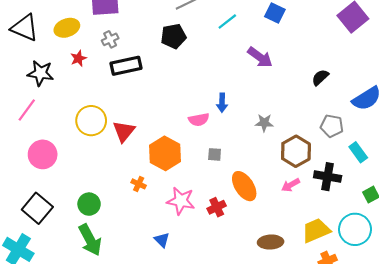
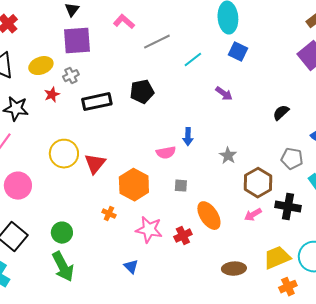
black pentagon: (173, 36) -> (142, 92), moved
gray cross: (110, 39) -> (71, 76), moved
purple arrow: (260, 57) -> (224, 94), size x0.7
gray star: (264, 123) -> (228, 156), turned 30

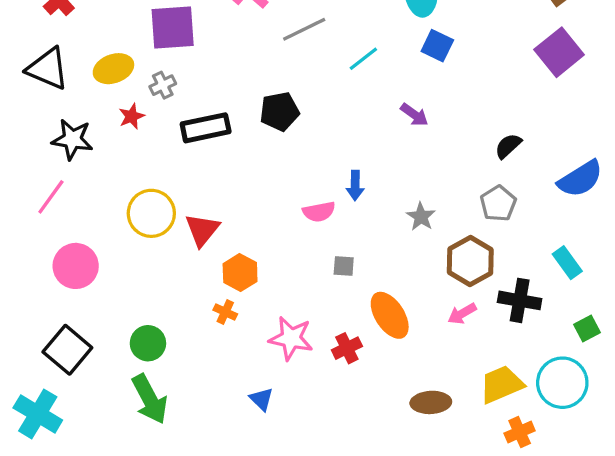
gray pentagon: (292, 159) -> (498, 203), moved, turned 30
orange hexagon: (134, 185) -> (240, 273), moved, size x0.7

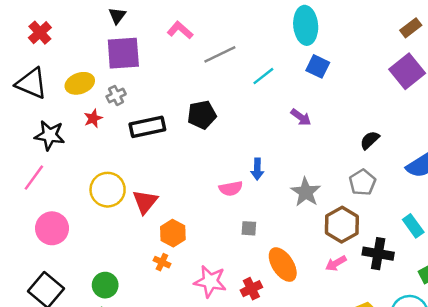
gray star: (421, 217) -> (306, 192), size x1.4

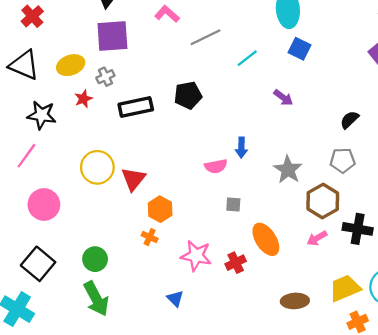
gray pentagon: (362, 182) -> (343, 160), turned 30

